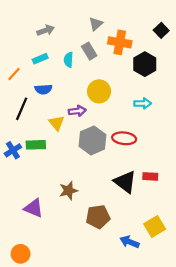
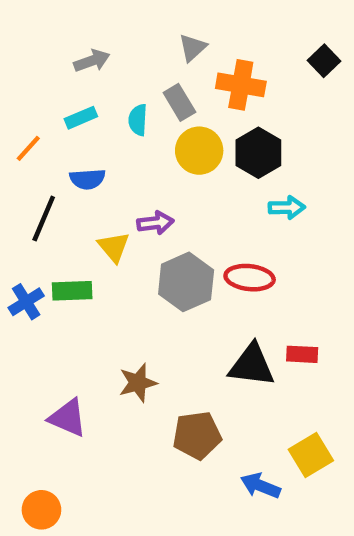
black hexagon: (145, 64) -> (258, 153), moved
yellow circle: (99, 91) -> (199, 151), moved
black triangle: (125, 182) -> (252, 365), turned -30

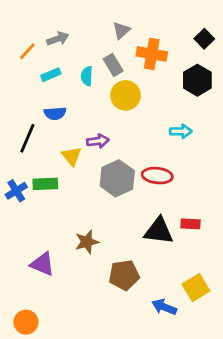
orange line: (28, 148) -> (27, 51), moved
black hexagon: (258, 153) -> (197, 80), moved

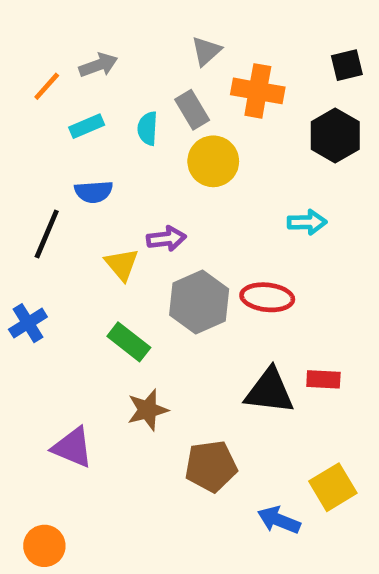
black square: (204, 39) -> (347, 65), turned 30
green rectangle: (45, 184) -> (129, 342), moved, turned 40

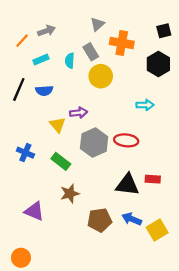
black line: (47, 234) -> (19, 89), moved
blue cross: (28, 323) -> (25, 153), moved, turned -35
blue arrow: (279, 520) -> (132, 219), moved

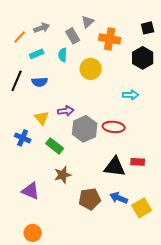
gray rectangle: (91, 52) -> (73, 36), moved
purple arrow: (79, 113) -> (66, 111), moved
yellow triangle: (58, 125) -> (42, 118), moved
orange circle: (21, 258) -> (33, 233), moved

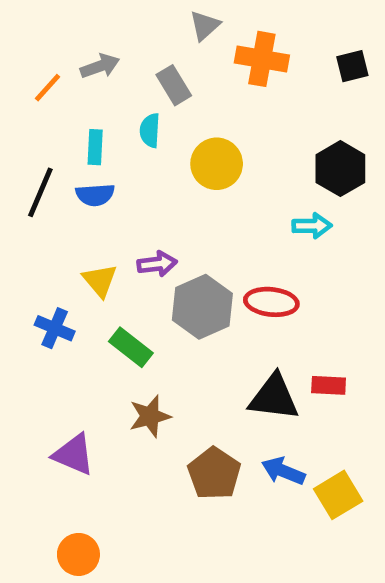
gray triangle: (88, 22) -> (205, 26), moved
orange cross: (110, 39) -> (262, 59), moved
cyan rectangle: (37, 54) -> (95, 147), moved, turned -64
black hexagon: (143, 58) -> (340, 169), moved
brown pentagon: (90, 199) -> (214, 473), turned -30

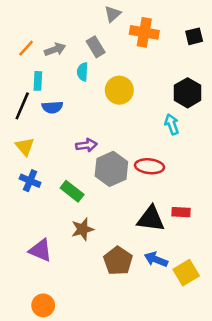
gray arrow: (100, 66) -> (55, 49), moved
cyan rectangle: (95, 147) -> (38, 81), moved
cyan arrow: (312, 226) -> (172, 124), turned -108
yellow triangle: (100, 281) -> (25, 147), moved

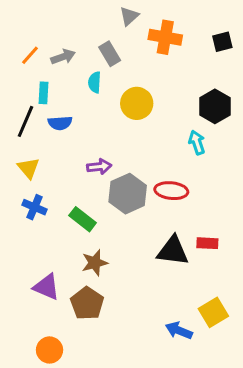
blue arrow: (156, 259) -> (179, 330), moved
brown pentagon: (118, 261) -> (87, 303), moved

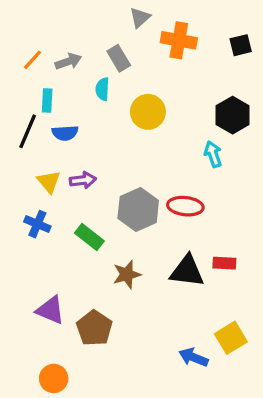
purple arrow: (99, 167) -> (83, 180), moved
yellow triangle: (28, 168) -> (49, 182), moved
brown star: (95, 263) -> (127, 274), moved

